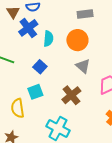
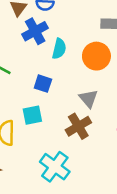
gray triangle: (83, 66) -> (88, 99), moved
blue square: (40, 67) -> (43, 84), turned -32

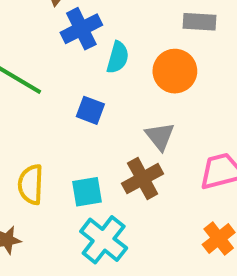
cyan square: (32, 115) -> (87, 192), moved

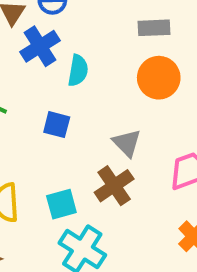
orange circle: (175, 71) -> (159, 78), moved

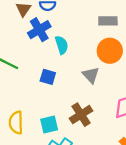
cyan semicircle: (78, 70) -> (62, 45), turned -30
gray triangle: (127, 143) -> (91, 75), moved

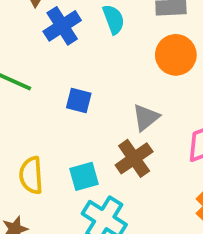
cyan semicircle: (62, 45) -> (114, 19), moved
gray triangle: (91, 75) -> (146, 117), moved, turned 36

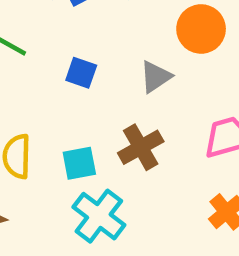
gray triangle: (146, 117) -> (155, 77), moved

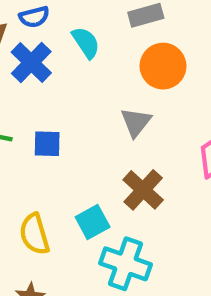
blue square: (81, 73) -> (47, 144), moved

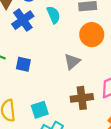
brown cross: (143, 190) -> (82, 98), moved, turned 30

